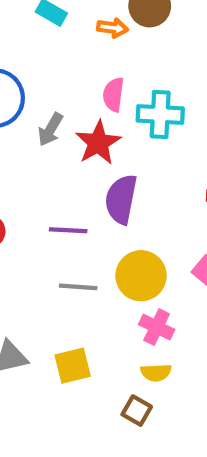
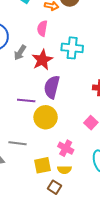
pink semicircle: (113, 95) -> (42, 28), moved
yellow circle: (141, 276) -> (46, 117), moved
gray line: (78, 287) -> (17, 143), moved
yellow square: (73, 366) -> (43, 165), moved

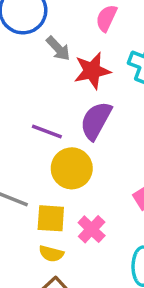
gray arrow: (20, 53) -> (58, 48), turned -91
yellow square: (43, 165) -> (51, 218), moved
yellow semicircle: (64, 170) -> (51, 254), moved

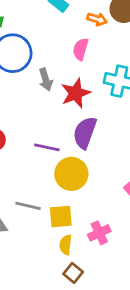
gray arrow: (58, 48) -> (46, 79), turned 35
pink cross: (92, 229) -> (99, 233), moved, turned 30
yellow semicircle: (51, 254) -> (66, 245), turned 90

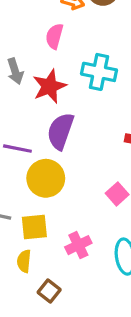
yellow semicircle: (66, 245) -> (24, 261), moved

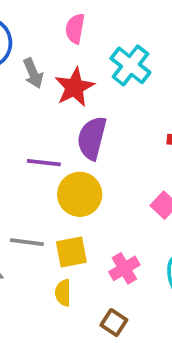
cyan cross: (99, 72) -> (130, 65), turned 32
brown square: (49, 291) -> (114, 323), moved

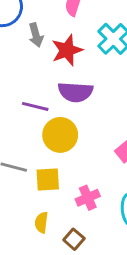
purple semicircle: (92, 138) -> (75, 92), turned -108
yellow semicircle: (63, 293) -> (41, 222), moved

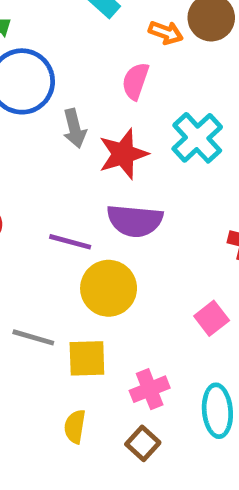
brown square: (74, 239) -> (143, 443), moved

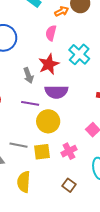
orange arrow: (166, 33) -> (62, 11), turned -40
gray arrow: (74, 128) -> (28, 75), moved
pink cross: (150, 389) -> (69, 151), moved
yellow semicircle: (75, 427) -> (24, 182), moved, size x1.5

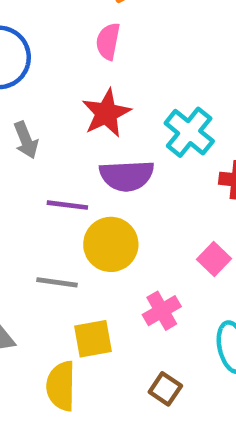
cyan cross: (79, 54) -> (189, 132), moved
gray arrow: (28, 75) -> (26, 140), moved
gray line: (19, 145) -> (57, 282), moved
yellow square: (42, 152) -> (93, 339), moved

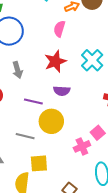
cyan cross: (189, 132) -> (92, 60), moved
purple semicircle: (127, 176) -> (62, 91), size x0.7
pink cross: (162, 311) -> (82, 146), moved

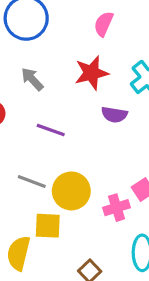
gray arrow: (18, 70) -> (32, 79), turned 147
purple semicircle: (62, 91) -> (114, 115), moved
yellow circle: (51, 121) -> (71, 191), moved

